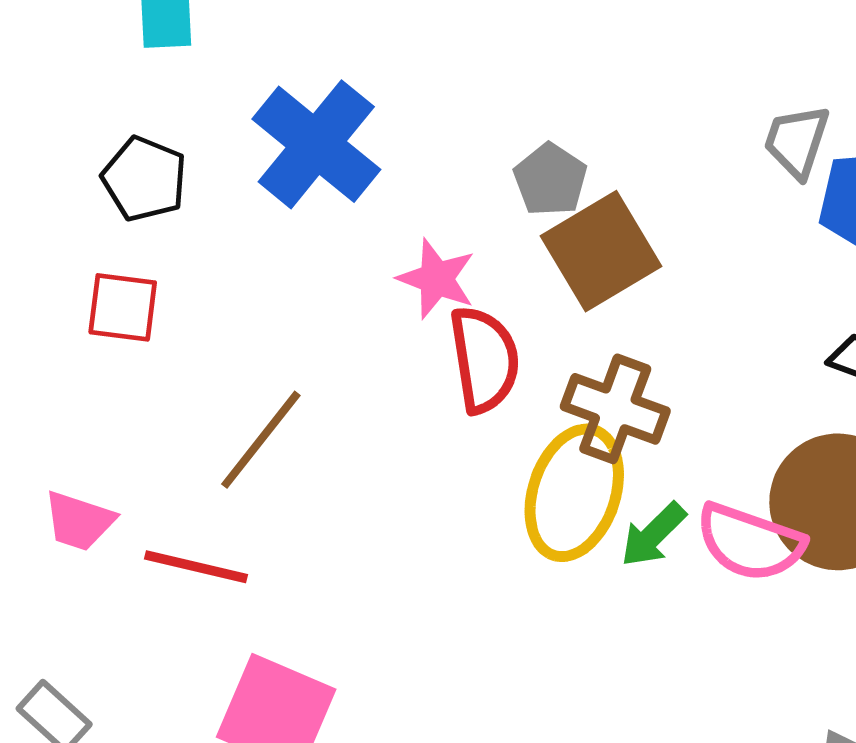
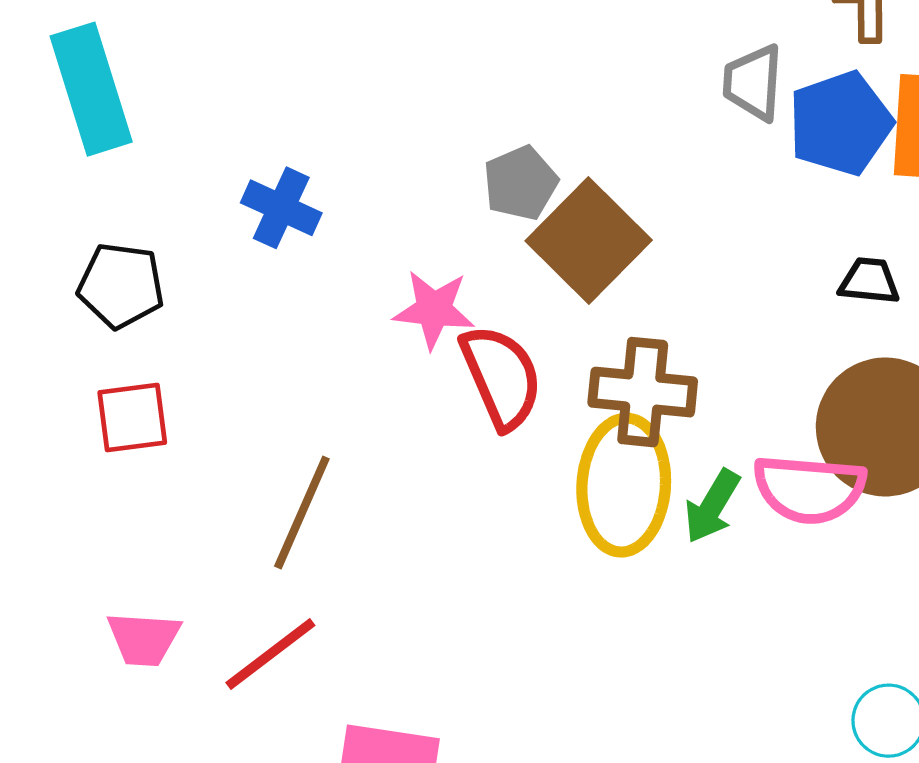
blue cross: (316, 144) -> (281, 208), size x0.6
gray pentagon: (550, 180) -> (521, 183), turned 30
red line: (196, 567) -> (270, 654), turned -36

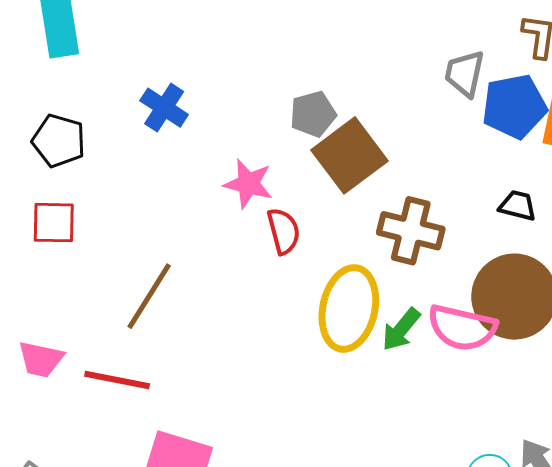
red semicircle: (501, 377) -> (284, 231), size x0.7
brown cross: (643, 392) -> (411, 231), moved
red line: (270, 654) -> (117, 380), turned 40

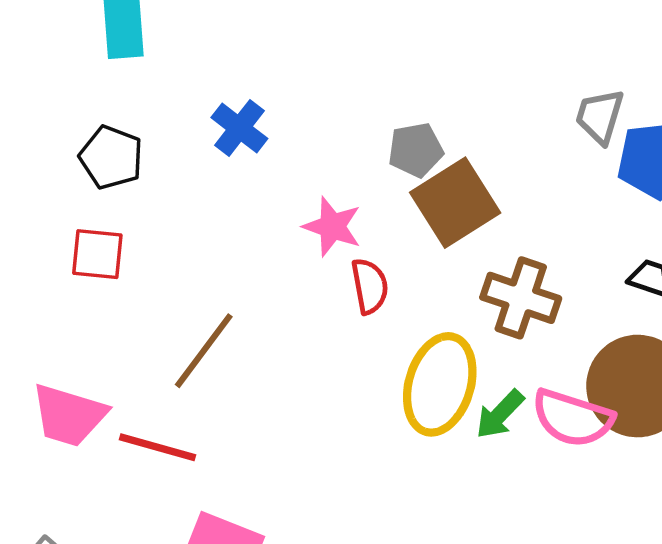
pink trapezoid: (41, 359) -> (69, 415), size x1.4

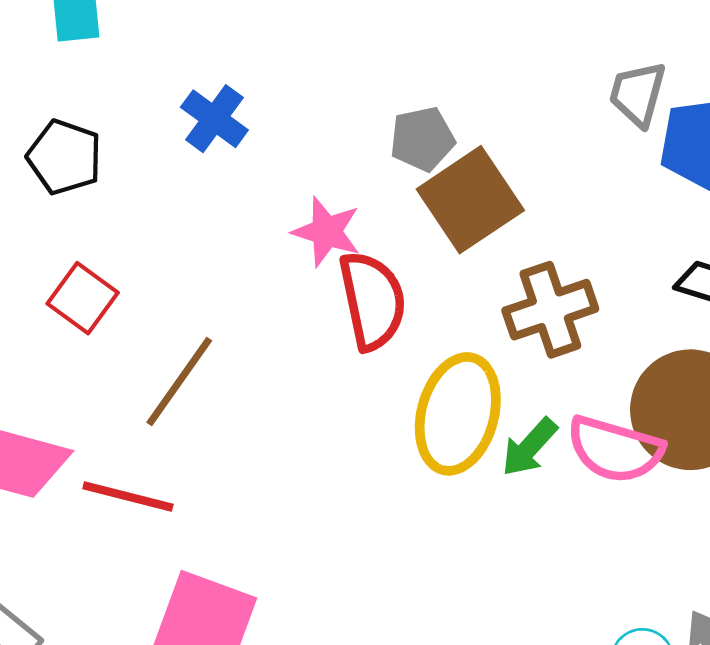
red square: (97, 254) -> (83, 298), moved, turned 32
red semicircle: (370, 286) -> (372, 301), size x1.5
brown cross: (521, 298) -> (550, 310), turned -36

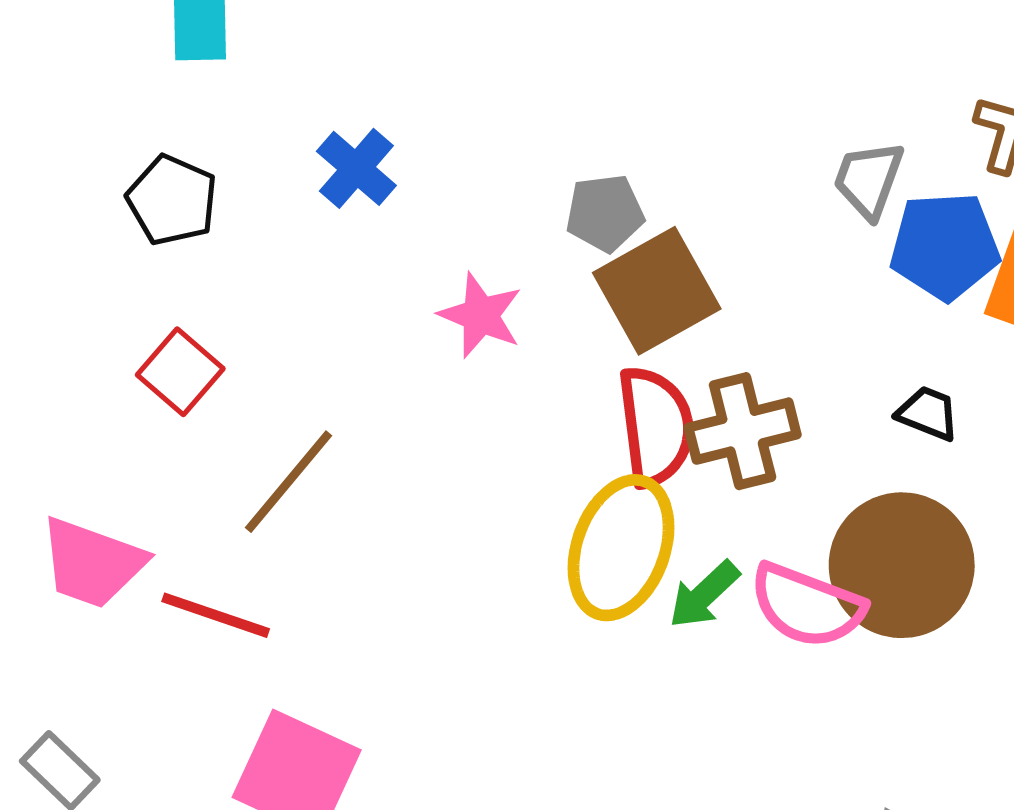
red semicircle: (372, 301) -> (656, 426), moved

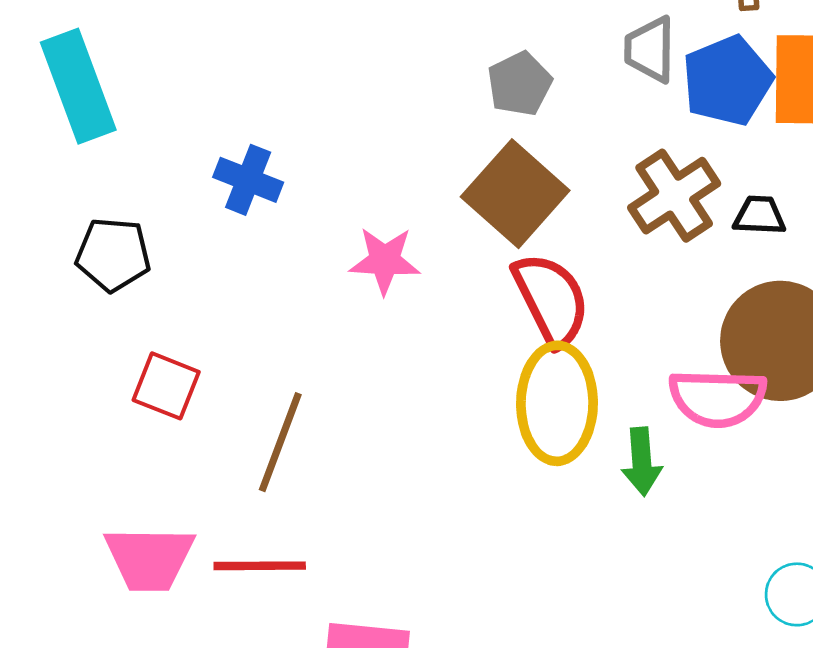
gray pentagon: (605, 213) -> (520, 84), moved
brown cross: (743, 431) -> (674, 196), moved
green arrow: (704, 595) -> (642, 462), moved, turned -32

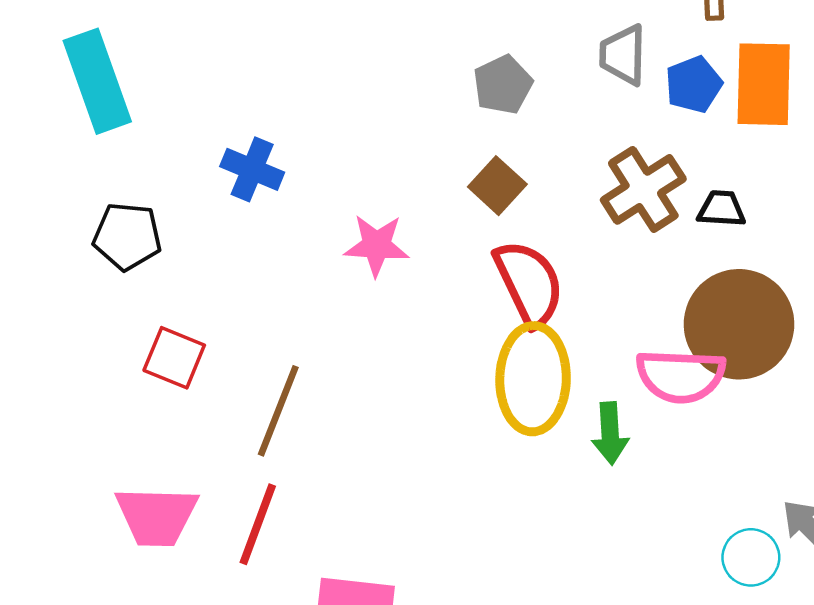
blue pentagon: (727, 81) -> (694, 84), size x0.7
brown square: (515, 194) -> (497, 186), size x0.6
red line: (260, 566) -> (258, 524), turned -70

